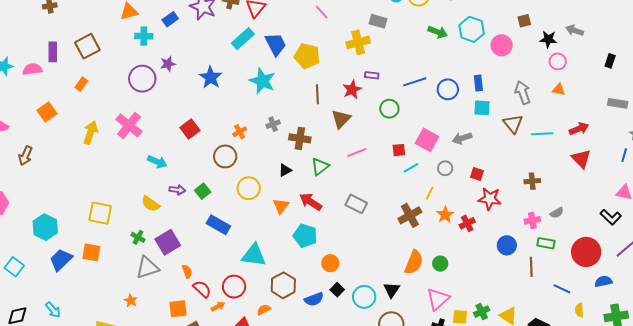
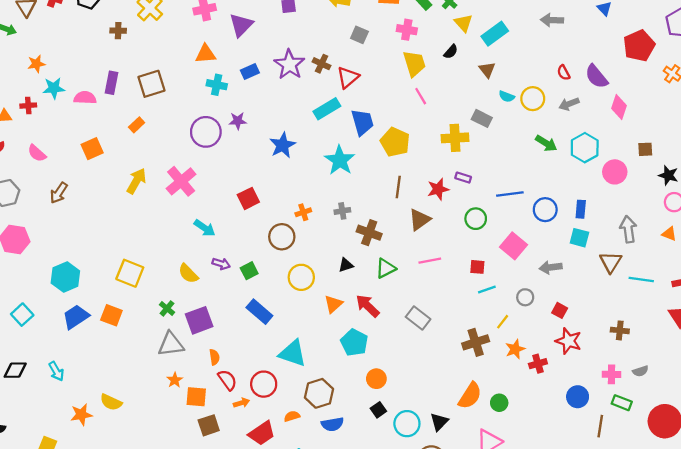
pink square: (427, 140) -> (513, 246), moved
blue semicircle: (314, 299) -> (332, 424), moved
orange star: (131, 301) -> (175, 380), moved

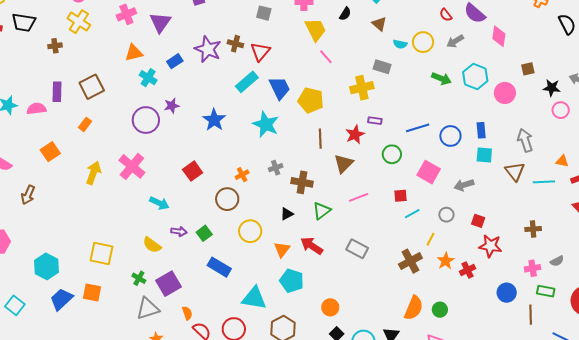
cyan cross: (217, 85) -> (148, 78), turned 30
orange triangle: (669, 234) -> (562, 161), moved
cyan pentagon: (354, 342) -> (292, 281), moved

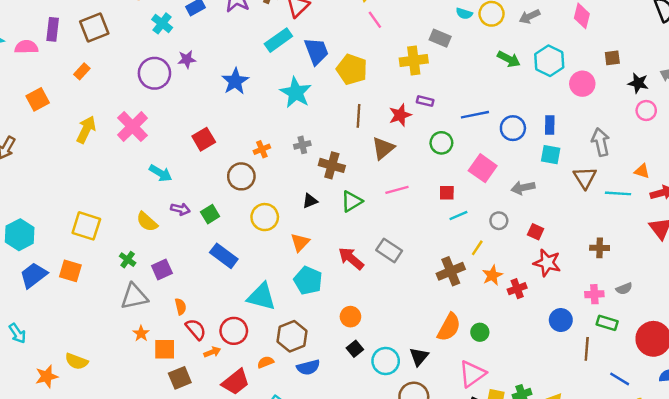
red arrow: (312, 246) -> (351, 258), moved
purple square: (169, 284) -> (162, 269), size x0.7

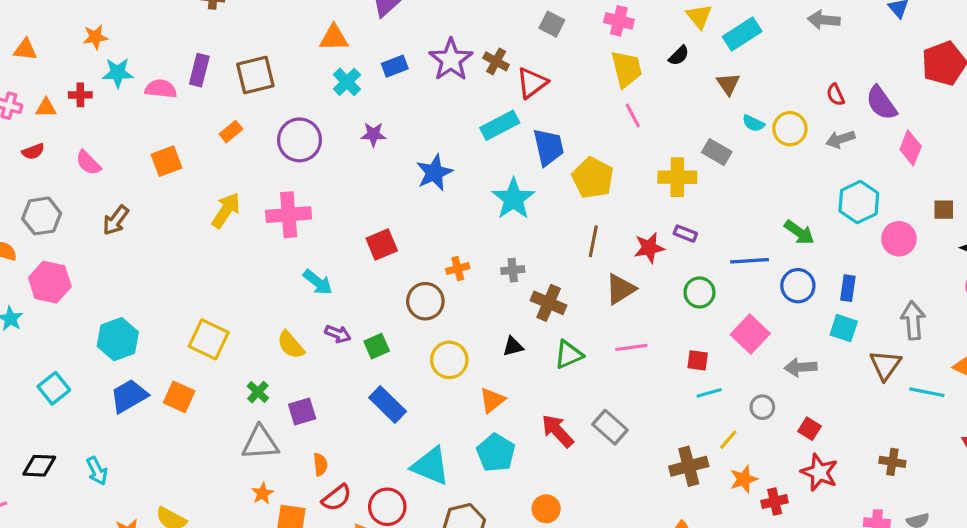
green arrow: (509, 59) -> (799, 232), moved
purple circle: (154, 73) -> (300, 140), moved
pink cross: (132, 127) -> (289, 215), turned 32
red semicircle: (196, 329) -> (337, 498), turned 85

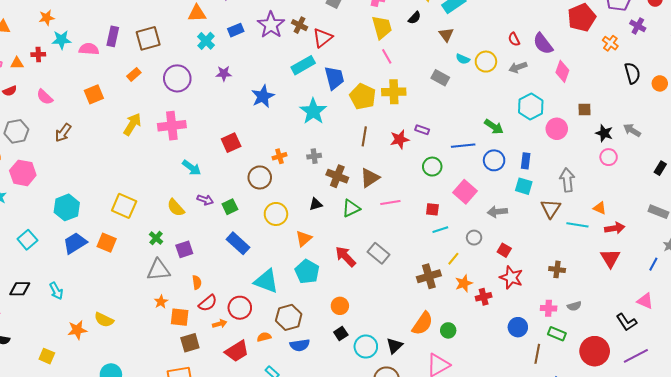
yellow cross: (677, 177) -> (394, 92), moved
brown triangle: (620, 289) -> (370, 178), moved

